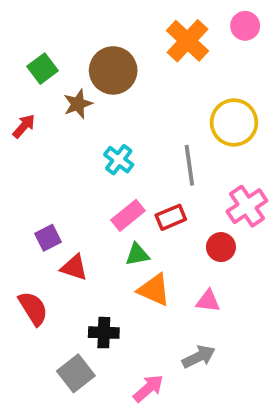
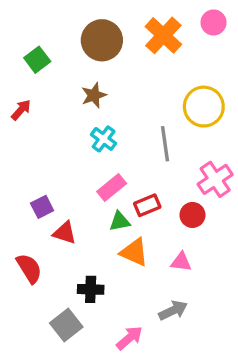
brown circle: (113, 70) -> (102, 40), moved
brown star: (78, 104) -> (94, 95), moved
red rectangle: (171, 217) -> (147, 205), moved

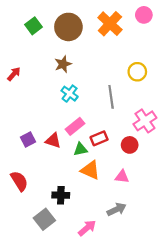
green square: (37, 60) -> (33, 26), moved
yellow circle: (204, 107) -> (137, 72), size x0.7
red triangle: (65, 233) -> (53, 141), moved

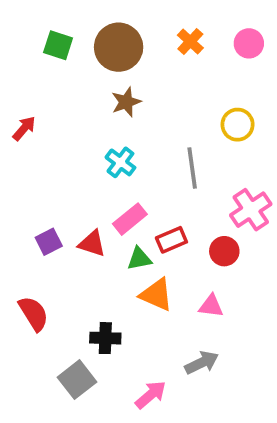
pink circle: (144, 15) -> (249, 43), moved
orange cross: (110, 24) -> (190, 41), size x0.6
green square: (33, 26) -> (58, 45), turned -35
brown star: (63, 64) -> (126, 102), moved

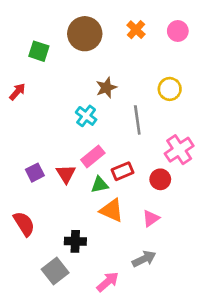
green square: (58, 45) -> (39, 51), moved
brown star: (126, 102) -> (106, 88), moved
red triangle: (92, 244) -> (66, 174), turned 40
pink triangle: (211, 306) -> (151, 218), turned -42

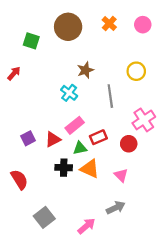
red triangle: (66, 174) -> (53, 139), turned 35
pink triangle: (151, 218) -> (121, 175), turned -40
black cross: (75, 241) -> (64, 168), moved

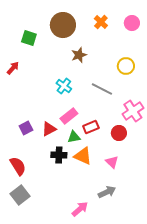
brown star: (85, 70) -> (79, 55), moved
gray line: (110, 96) -> (102, 89), turned -55
gray square: (44, 217) -> (20, 195), moved

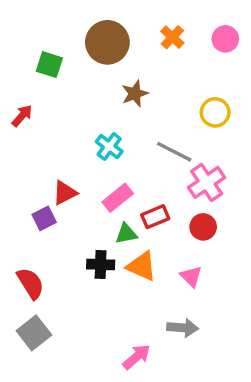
pink cross: (133, 111) -> (207, 182), moved
red triangle: (49, 129) -> (65, 193), moved
gray arrow: (107, 192) -> (183, 328), turned 30

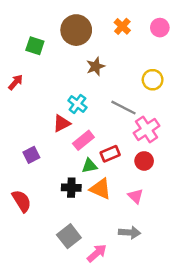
red triangle: (65, 193) -> (62, 123), moved
gray square: (34, 333) -> (69, 236), moved

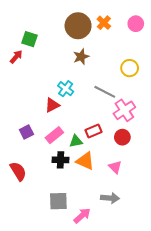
brown circle: (76, 30) -> (78, 26), moved
red arrow: (16, 82) -> (16, 57), moved
pink rectangle: (83, 140) -> (54, 135), moved
gray square: (69, 236) -> (58, 201), turned 36

